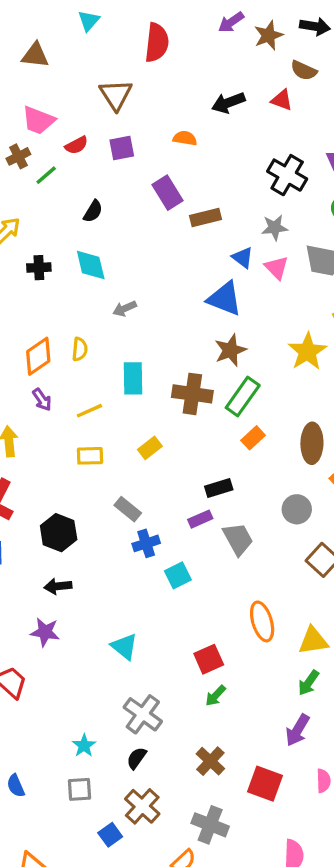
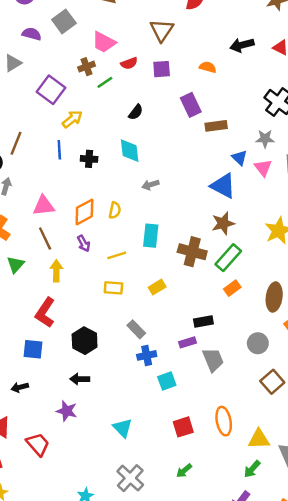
black cross: (39, 268) -> (89, 159), moved
red square: (209, 659) -> (183, 427), moved

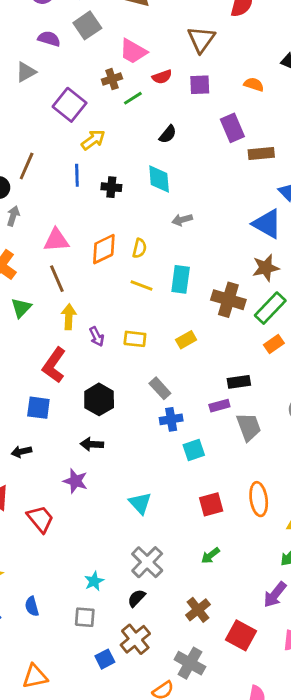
purple arrow: (84, 243) -> (97, 337), moved
yellow line: (117, 255) -> (142, 285), moved, turned 36

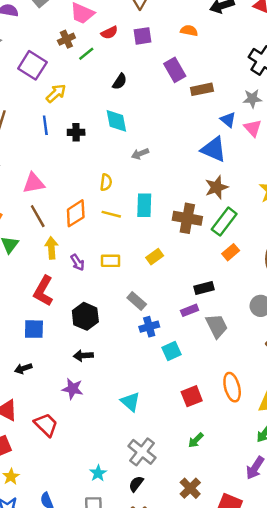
orange diamond: (104, 249) -> (76, 213), moved

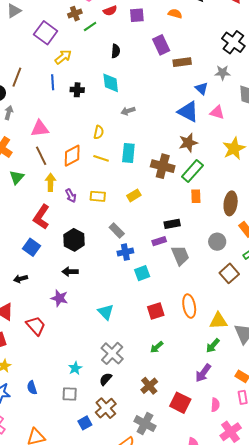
black semicircle: (120, 82) -> (116, 51), turned -32
pink triangle: (253, 128) -> (217, 112), moved, turned -35
orange rectangle: (231, 252) -> (196, 196), turned -56
blue square: (34, 329) -> (31, 247), turned 30

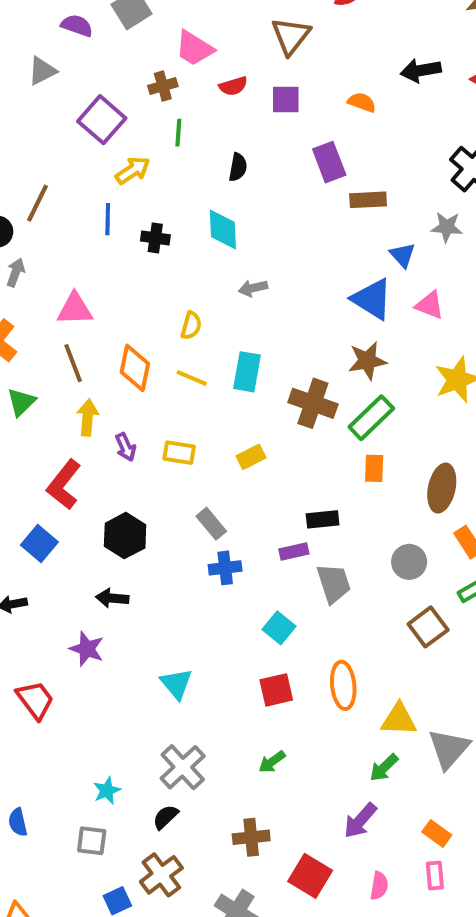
green line: (90, 26) -> (178, 133), moved, turned -56
orange diamond: (72, 156) -> (135, 368), turned -55
cyan square: (142, 273) -> (279, 628), moved, turned -35
brown cross: (149, 386) -> (251, 837), turned 30

